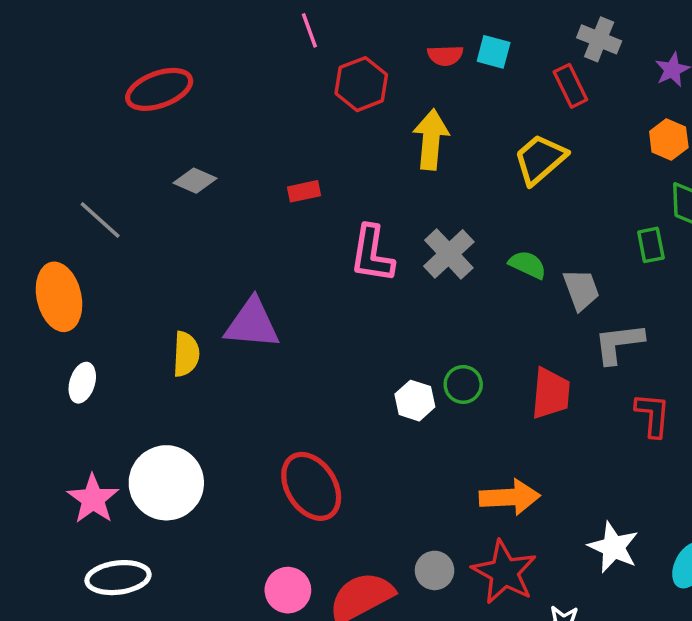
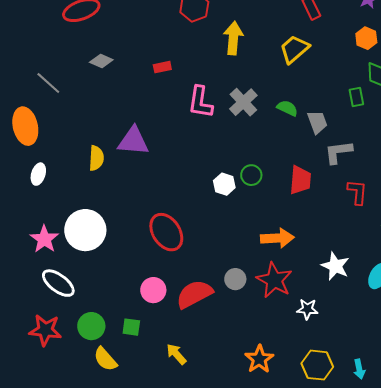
white ellipse: (118, 578) -> (58, 283), turned 44

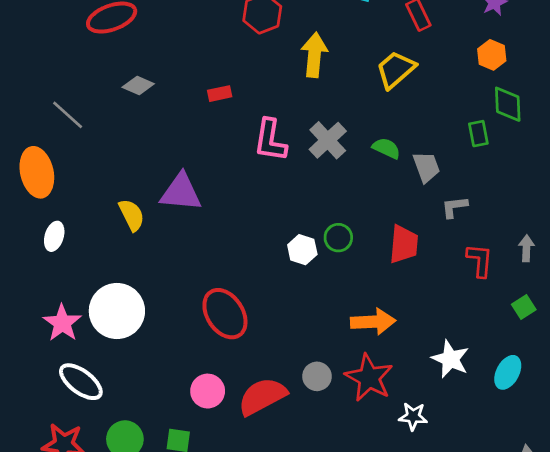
gray L-shape: (338, 152) -> (454, 207), size x0.7
yellow semicircle: (96, 158) -> (132, 215), turned -30

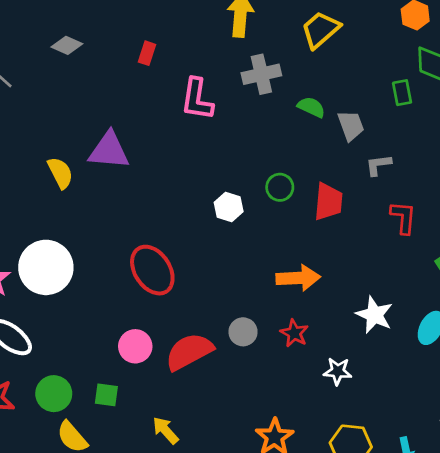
red rectangle: (220, 94) -> (147, 53), turned -60
gray cross: (328, 140) -> (261, 74), moved, turned 30
green circle: (338, 238) -> (280, 187), moved
red star: (369, 378) -> (294, 333), size x0.6

